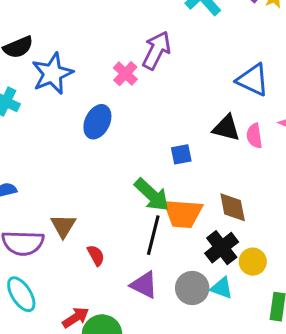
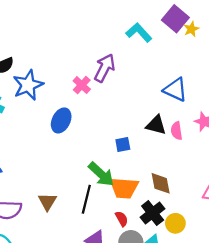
brown triangle: (63, 226) -> (47, 202), moved
black line: (153, 235) -> (86, 199), moved
red semicircle: (96, 255) -> (122, 219), moved

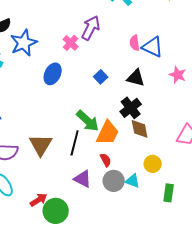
pink semicircle: (177, 131) -> (135, 43), moved
blue square: (123, 144) -> (101, 77), moved, turned -32
orange trapezoid: (124, 188) -> (108, 133), turned -68
brown triangle: (47, 202) -> (41, 145), size x1.4
black cross: (153, 213) -> (131, 108), moved

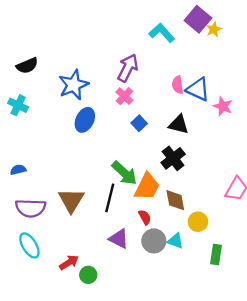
blue star: (24, 43) -> (74, 85), moved
pink cross: (71, 43) -> (124, 96), moved
pink star: (178, 75) -> (223, 106), moved
brown diamond: (140, 129) -> (175, 200), moved
green circle: (56, 211) -> (88, 275), size x0.6

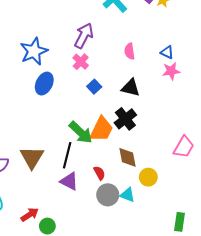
blue triangle: (198, 89) -> (167, 52), moved, size x0.6
pink star: (223, 106) -> (171, 71), turned -30
orange trapezoid: (147, 187) -> (101, 129), moved
purple triangle: (119, 239) -> (69, 181), moved
green rectangle: (216, 254) -> (179, 222), moved

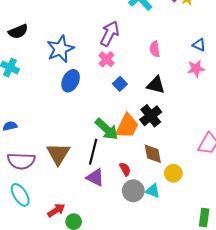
blue triangle: (167, 52) -> (199, 45), moved

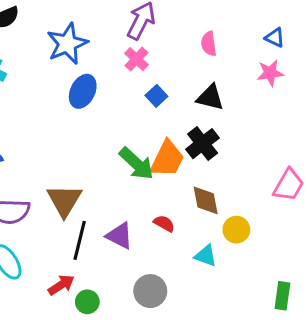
black line: (93, 152) -> (80, 240), moved
red semicircle: (125, 169) -> (164, 223), turned -32
gray circle: (133, 191) -> (150, 291), moved

